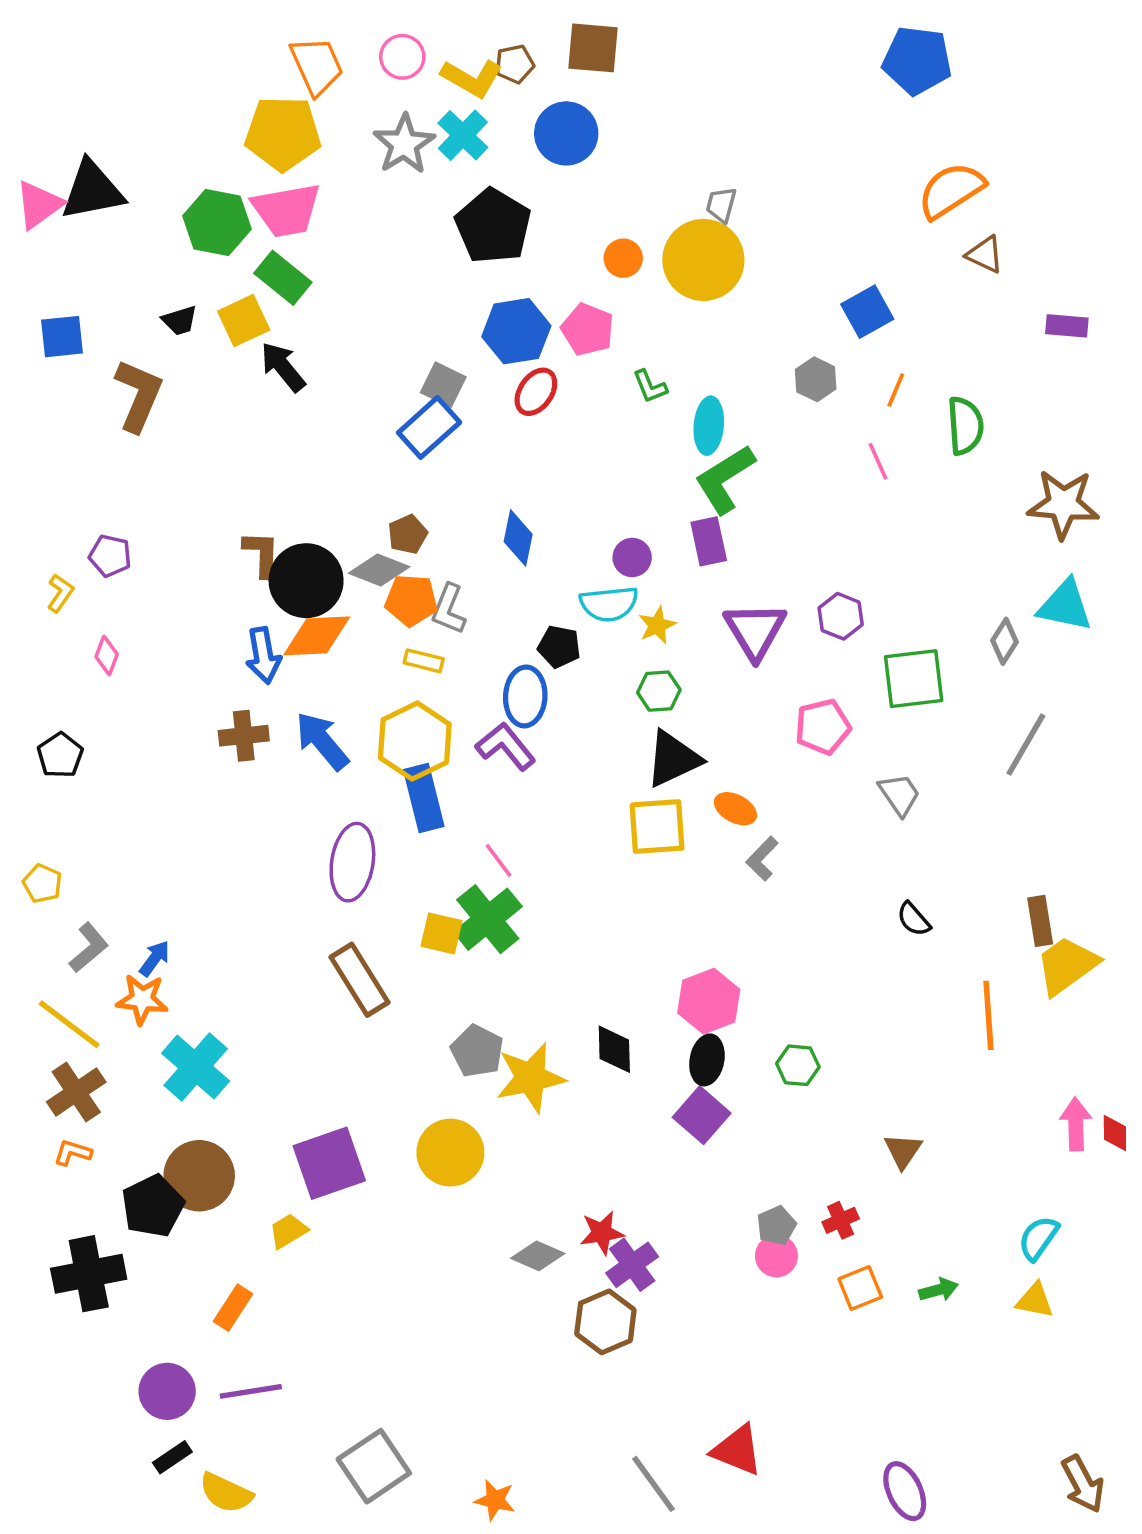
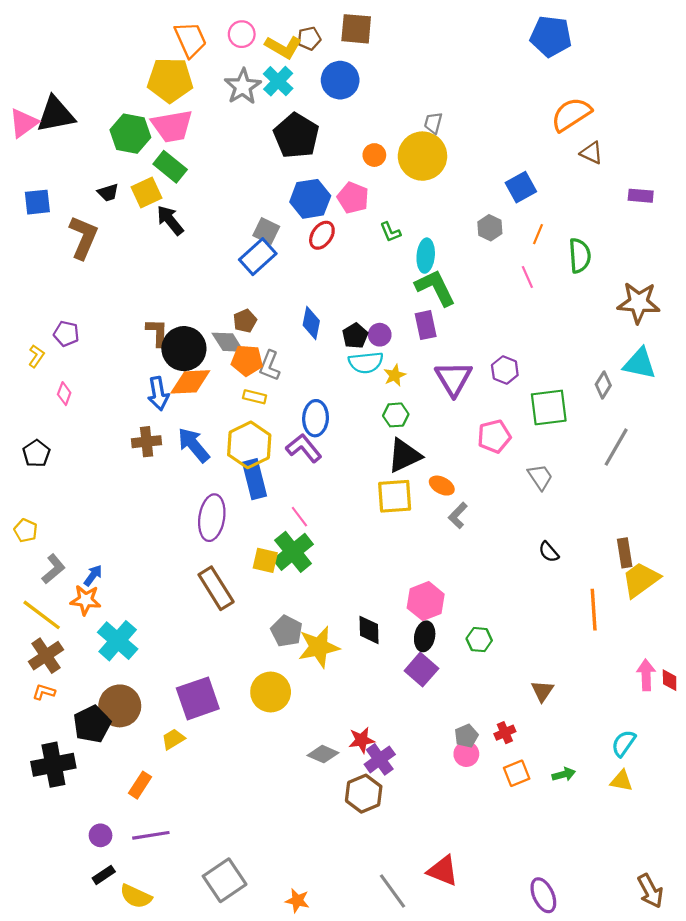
green L-shape: (725, 479) -> (435, 288), turned 96
gray diamond: (379, 570) -> (228, 342), turned 36
black pentagon: (559, 647) -> (355, 336), moved, turned 30
purple circle: (167, 1391) -> (101, 835), size x0.7

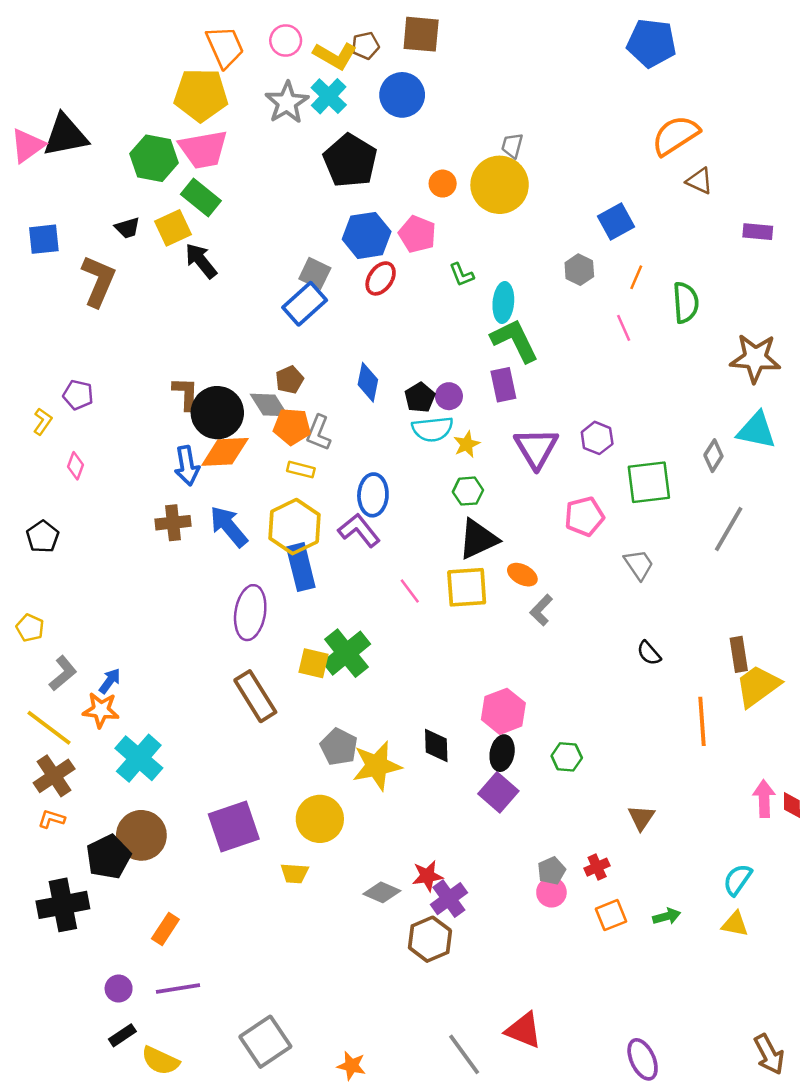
pink line: (299, 517) -> (410, 591), moved
yellow trapezoid: (173, 739) -> (295, 873), moved, turned -145

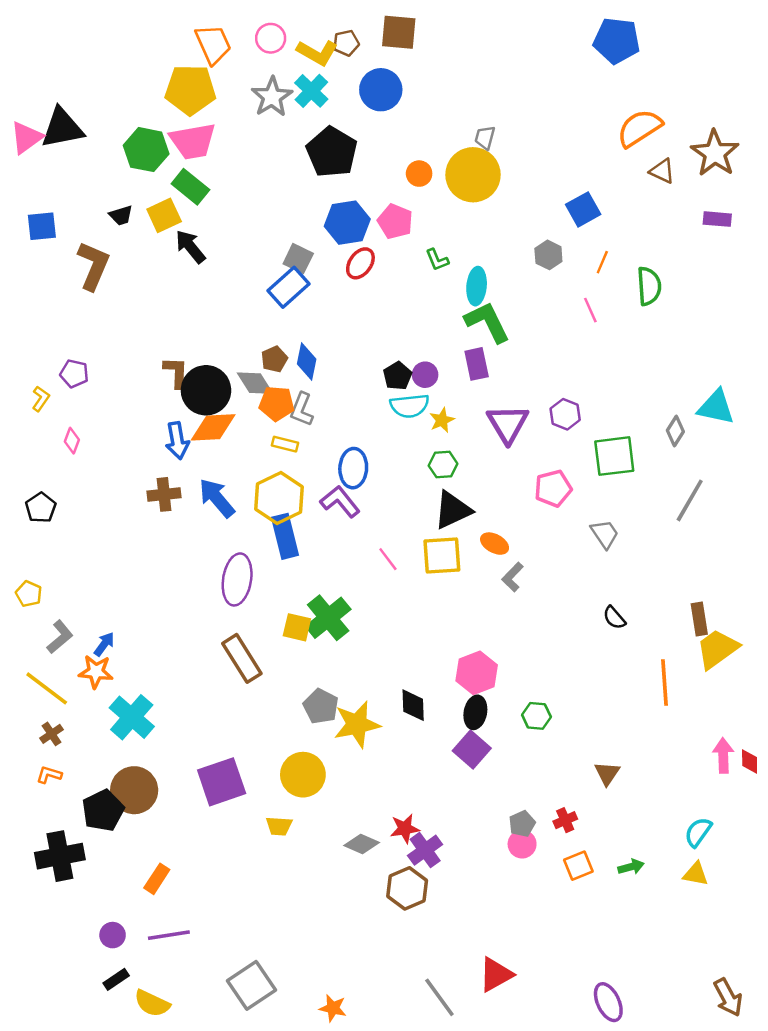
brown star: (755, 358) -> (715, 153), moved, turned 30
blue diamond: (368, 382) -> (307, 362), moved
brown cross: (54, 776) -> (51, 734), size x0.6
red triangle: (524, 1030) -> (496, 975), turned -51

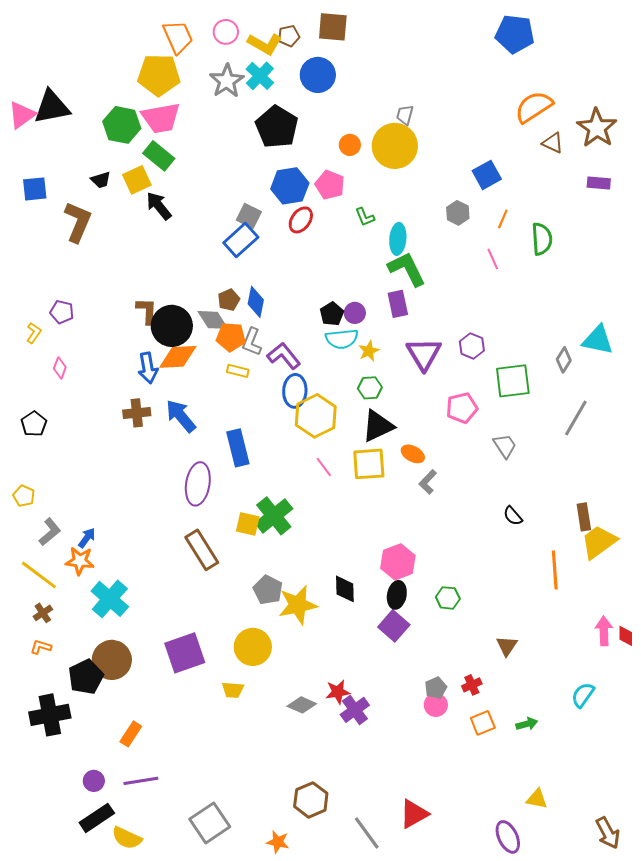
yellow hexagon: (279, 498) -> (316, 416), moved
purple L-shape: (340, 502) -> (284, 356), moved
yellow triangle: (696, 874) -> (537, 799), moved
brown hexagon: (407, 888) -> (311, 800), moved
black rectangle: (116, 979) -> (97, 818), size x1.6

